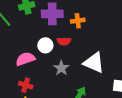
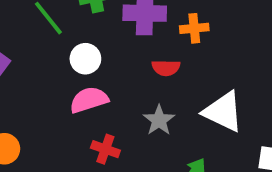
white circle: (45, 45) -> (85, 59), moved
red cross: (26, 85) -> (105, 149), moved

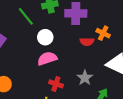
orange cross: (194, 28) -> (103, 33), moved, turned 32
gray star: (159, 120) -> (85, 78), moved

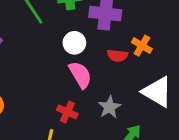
white circle: (45, 37) -> (74, 43), moved
pink semicircle: (47, 58) -> (80, 75), moved, turned 72

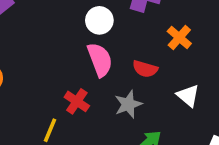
red semicircle: (117, 56) -> (145, 69), moved
white triangle: (157, 92) -> (188, 96), size x0.6

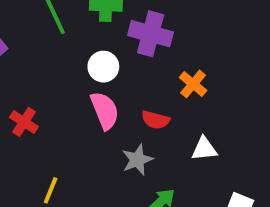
white triangle: (188, 96) -> (204, 149), turned -45
red cross: (77, 101) -> (24, 122), moved

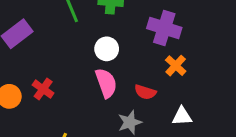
purple cross: (151, 34) -> (164, 28), moved

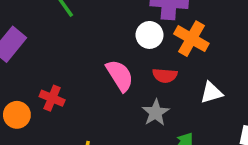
white circle: (107, 49) -> (150, 35), moved
orange cross: (176, 66) -> (191, 39), size x1.4

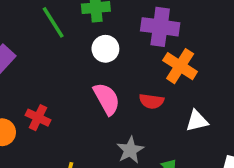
white circle: (150, 35) -> (105, 49), moved
gray star: (156, 113) -> (130, 150), moved

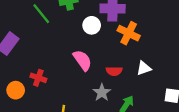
white circle: (105, 49) -> (92, 25), moved
red semicircle: (152, 101) -> (114, 71), moved

